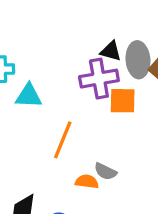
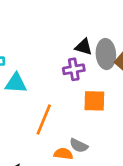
purple cross: (99, 79) -> (74, 69), size x0.7
orange square: (123, 101) -> (94, 101), moved

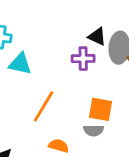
orange square: (94, 101) -> (100, 109), moved
gray semicircle: (79, 146) -> (94, 130), moved, turned -36

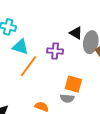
purple cross: (83, 59) -> (55, 51), moved
orange line: (44, 106) -> (29, 66), moved

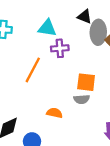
black triangle: (76, 33) -> (85, 16), moved
cyan triangle: (20, 47) -> (47, 28), moved

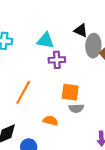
orange line: (33, 70) -> (23, 92), moved
orange square: (86, 82) -> (70, 92), moved

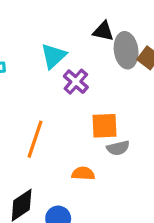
cyan triangle: (45, 41) -> (54, 56), turned -42
purple cross: (57, 60) -> (76, 82), turned -35

